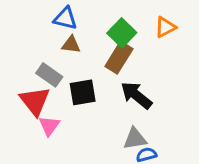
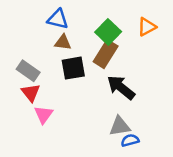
gray rectangle: (49, 75) -> (28, 71), moved
black square: (83, 92) -> (73, 68), moved
red triangle: (35, 101) -> (31, 93), size x0.7

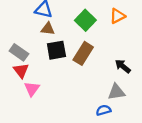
brown rectangle: (106, 54) -> (83, 53), moved
black arrow: (121, 87) -> (123, 66), moved, size x0.7
gray triangle: (120, 126) -> (116, 92), moved

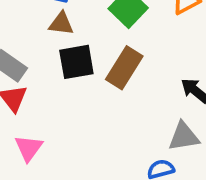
pink triangle: (32, 89) -> (29, 148), moved

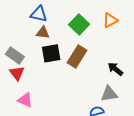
pink triangle: (29, 148) -> (25, 100), turned -42

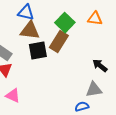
orange triangle: (110, 20) -> (95, 19), turned 35
brown triangle: (43, 33) -> (30, 31), size x1.5
brown rectangle: (77, 57) -> (59, 42), moved

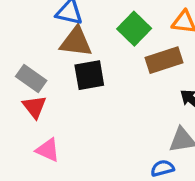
brown rectangle: (59, 42) -> (164, 60), moved, turned 40

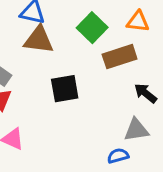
black square: (89, 75) -> (65, 89), moved

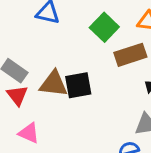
brown triangle: (39, 40) -> (54, 84), moved

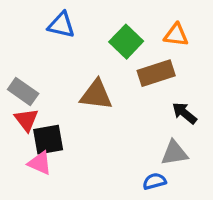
brown triangle: (54, 84) -> (96, 95), moved
black square: (78, 85) -> (48, 140), moved

